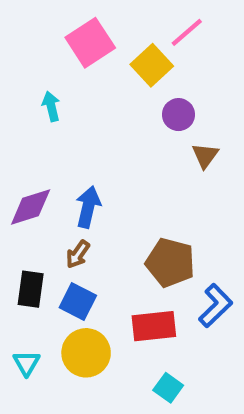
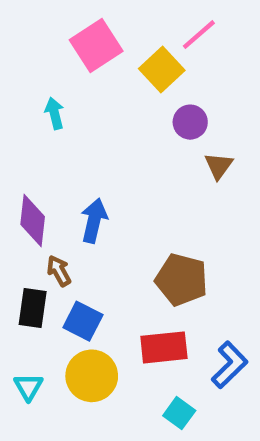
purple diamond: (31, 207) -> (33, 220), turned -66
brown arrow: (78, 254) -> (59, 271), moved, turned 116
blue L-shape: (215, 306) -> (230, 365), moved

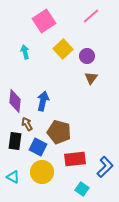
yellow square: (162, 70) -> (63, 49), moved
brown triangle: (219, 166) -> (91, 78), moved
brown pentagon: (181, 280) -> (59, 132), moved
cyan triangle: (28, 387) -> (13, 177), turned -32

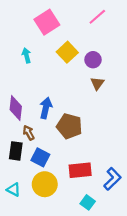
brown pentagon: (59, 132) -> (69, 126), moved

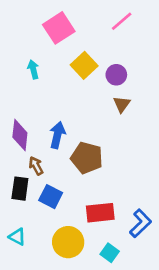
yellow circle: (45, 184) -> (68, 242), moved

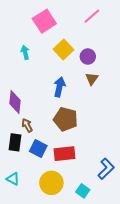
blue arrow: (57, 135) -> (59, 87), moved
red rectangle: (100, 213) -> (65, 154), moved

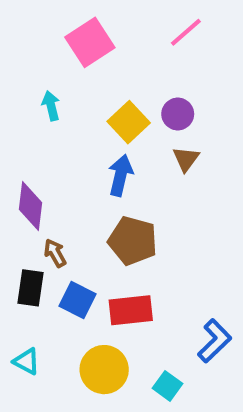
yellow square: (64, 49) -> (129, 122), moved

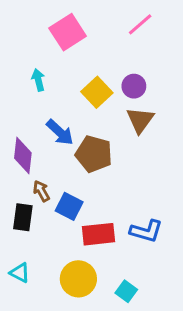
brown triangle: (186, 159) -> (140, 120), size x1.4
blue arrow: (120, 175) -> (60, 132), moved, turned 120
brown pentagon: (133, 241) -> (94, 154), moved
blue square: (78, 300) -> (69, 206), moved
blue L-shape: (215, 341) -> (146, 231), moved, turned 60

